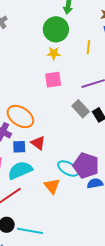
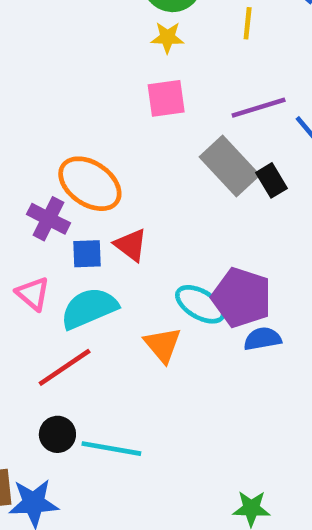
gray rectangle: (81, 109) -> (229, 166), size x1.4

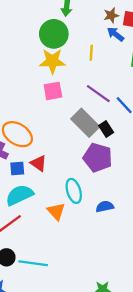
yellow star: (167, 37) -> (52, 61), size x1.6
purple line: (259, 108) -> (98, 94), turned 55
purple pentagon: (242, 297) -> (98, 158), moved
cyan ellipse: (200, 304) -> (74, 191), turned 45

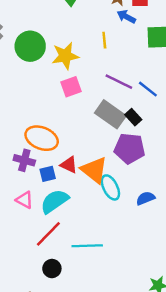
green circle: (54, 34) -> (30, 46), moved
orange triangle: (56, 211) -> (94, 170), moved, size x1.4
cyan line: (33, 263) -> (87, 246), moved

